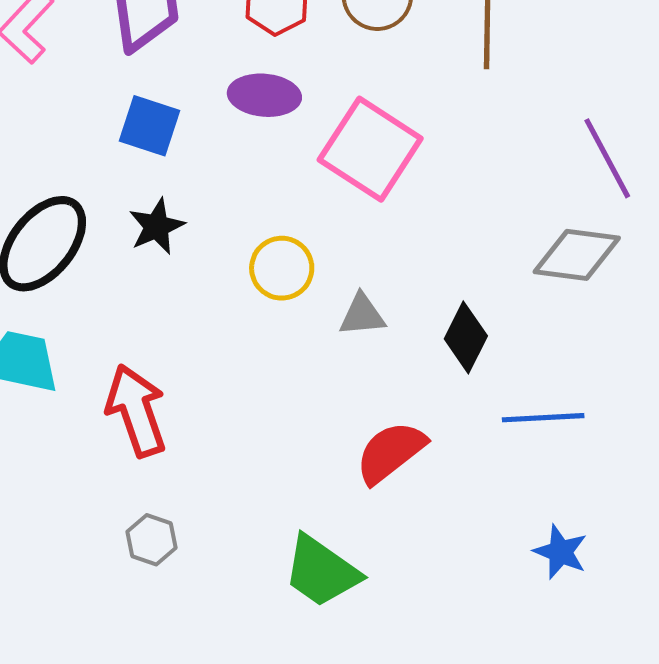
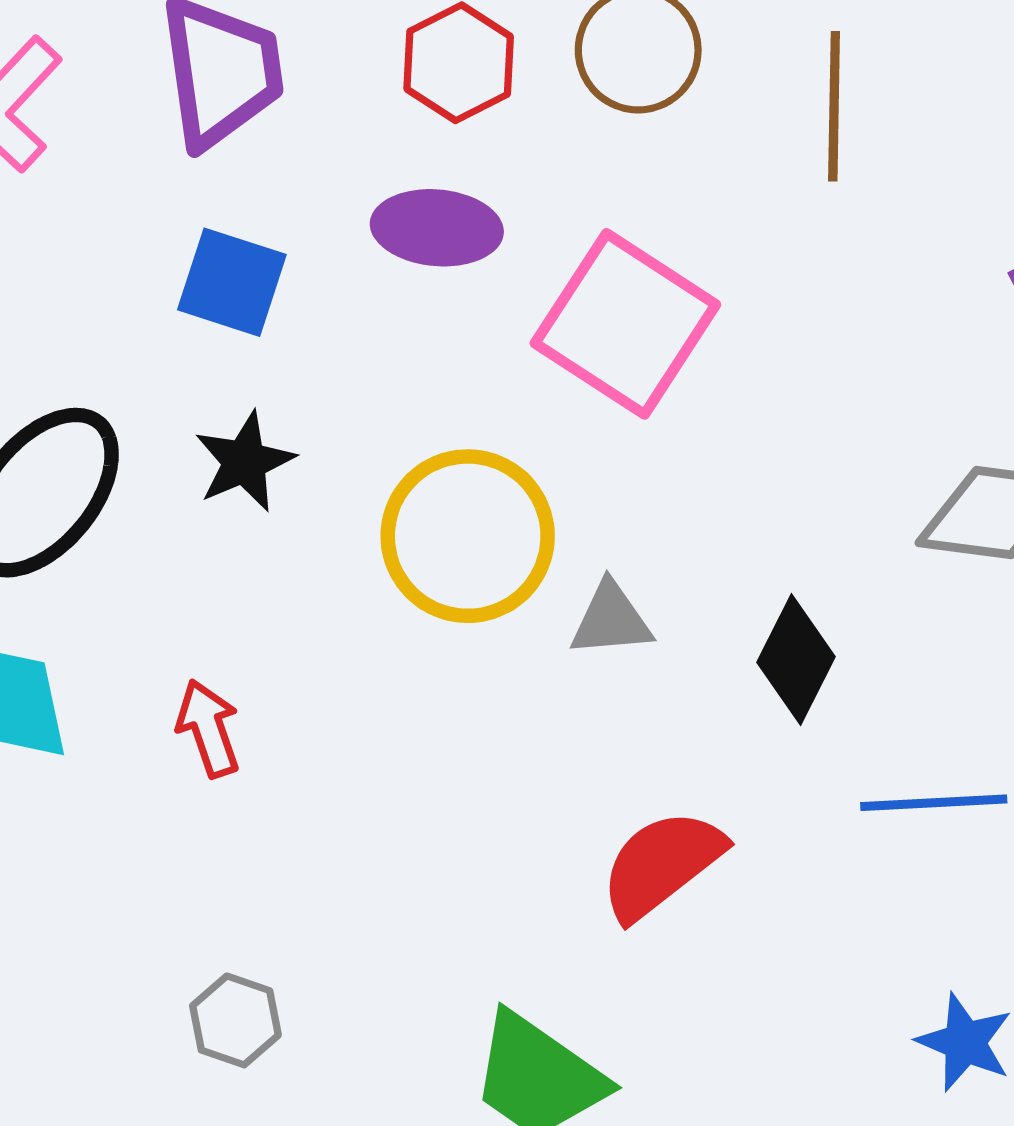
yellow circle: (282, 268) -> (468, 536), size x1.5
red arrow: (136, 411) -> (208, 728), moved, size x0.6

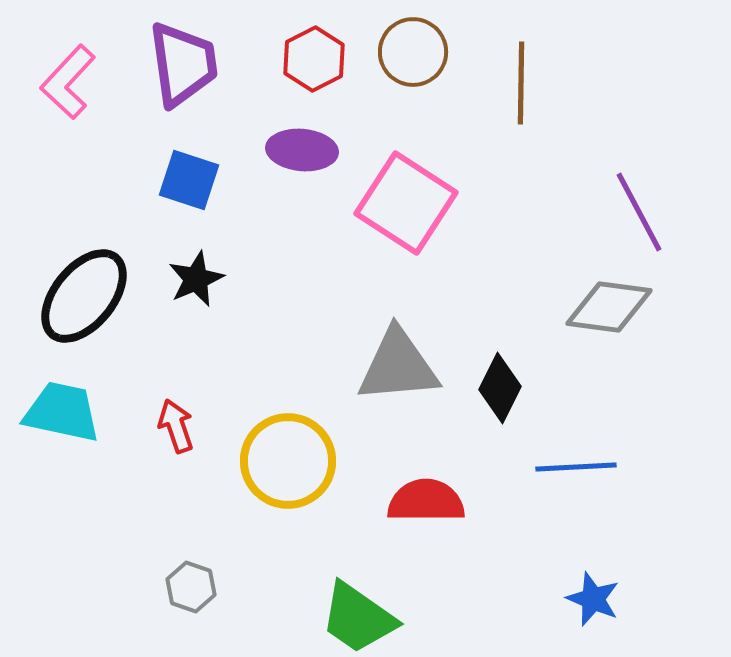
yellow circle: (468, 536) -> (288, 461), moved
gray triangle: (611, 620) -> (398, 366), size x1.8
red semicircle: (662, 864) -> (426, 501), turned 38

